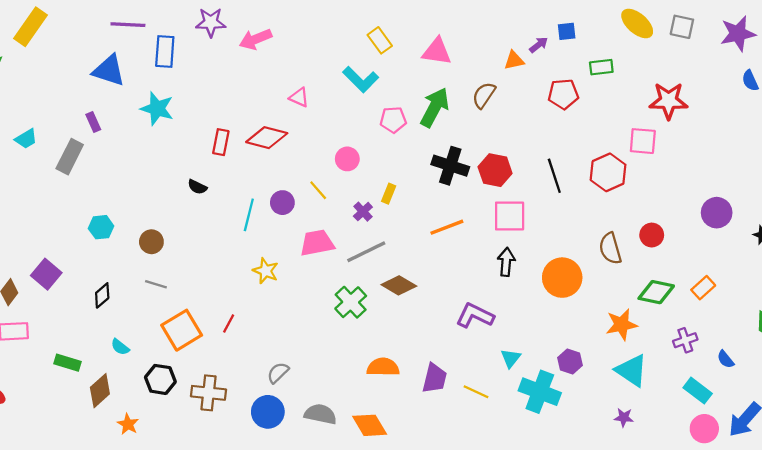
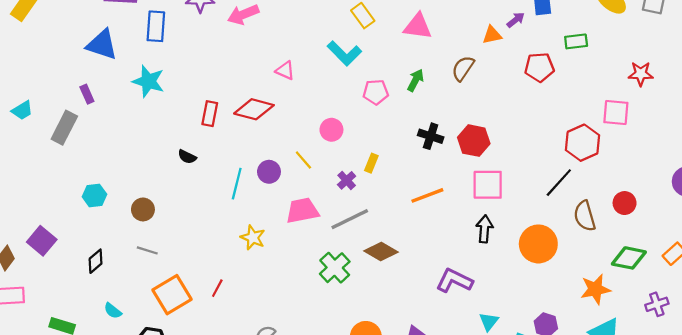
red star: (669, 101) -> (641, 74), size x0.7
green arrow: (435, 107) -> (416, 80), size x0.6
black cross: (450, 166) -> (431, 136), size x0.7
black line: (554, 176) -> (559, 183), moved, turned 60

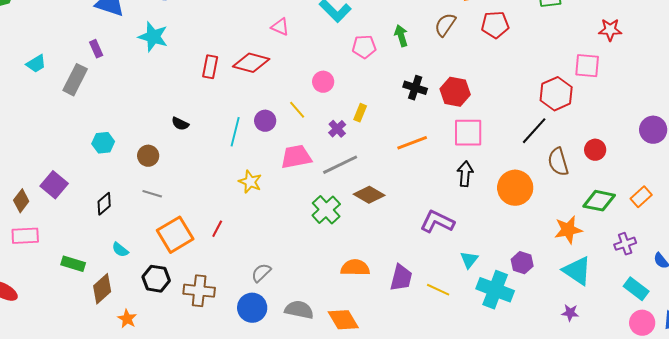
red pentagon: (539, 67) -> (495, 25), moved
green arrow: (416, 80) -> (401, 36), turned -45
black semicircle: (187, 157) -> (180, 124), moved

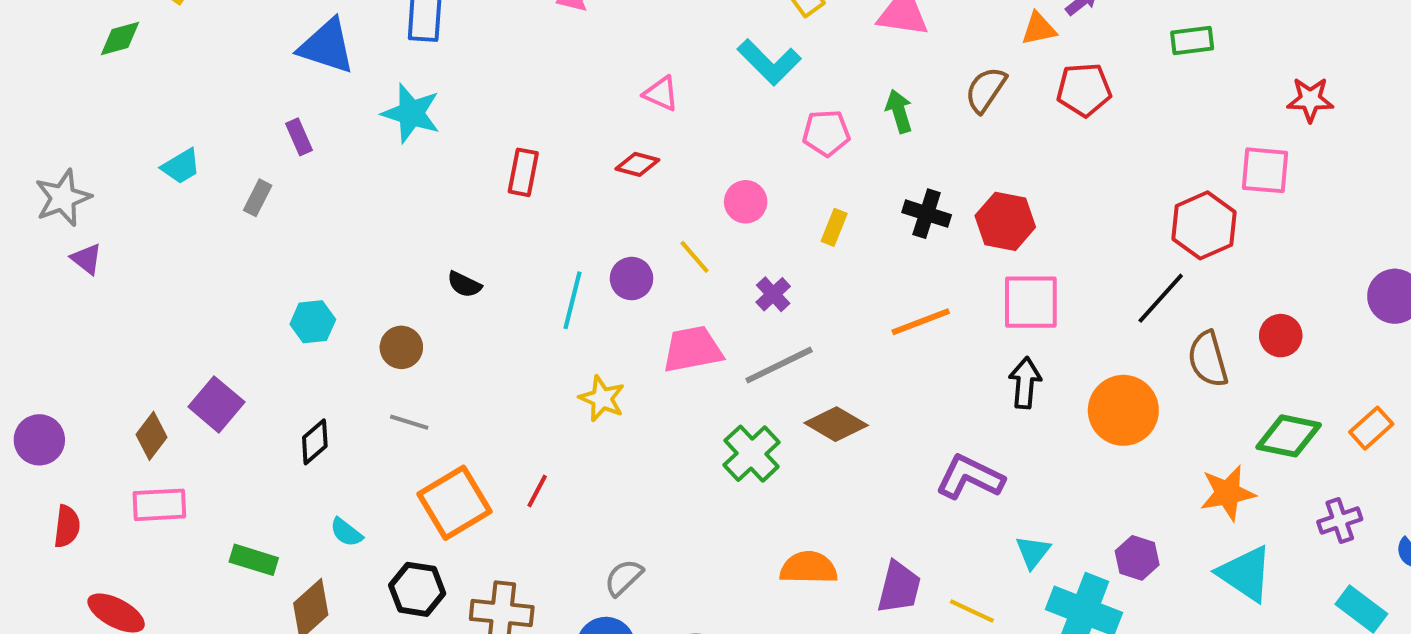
red diamond: (251, 63) -> (637, 164), moved, size x0.6
gray rectangle: (75, 80) -> (258, 198), size x0.6
yellow rectangle: (360, 113) -> (834, 227), moved

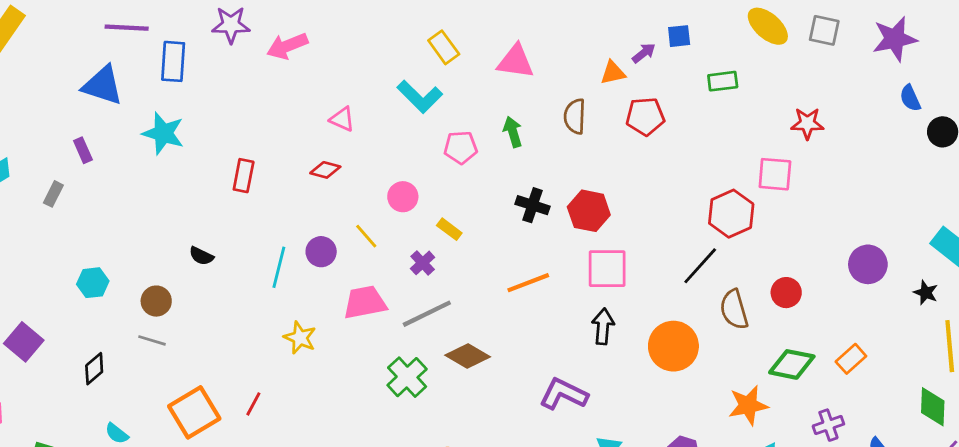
brown semicircle: (986, 90) -> (575, 116), turned -32
yellow rectangle: (834, 227) -> (449, 229), moved, turned -75
gray line: (409, 422) -> (152, 340), moved

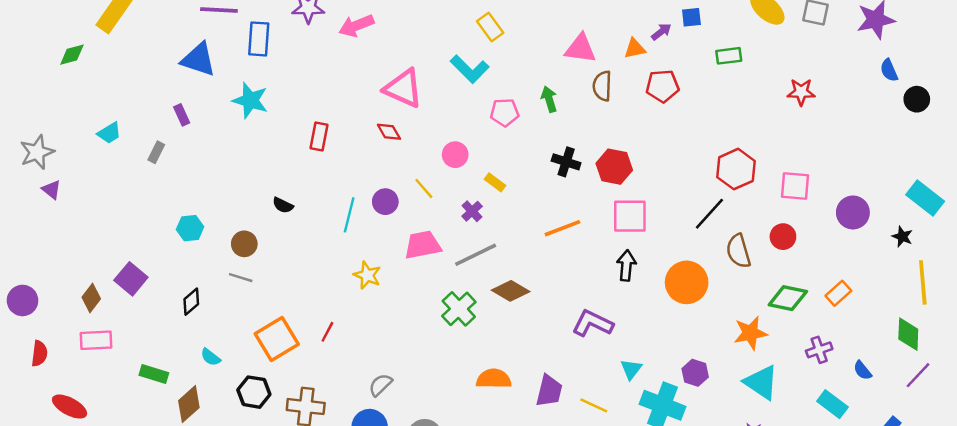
pink triangle: (516, 61) -> (581, 49), moved
pink triangle: (342, 119) -> (403, 88), size x1.8
red diamond: (325, 170) -> (389, 132), turned 45
pink square: (775, 174) -> (795, 186), moved

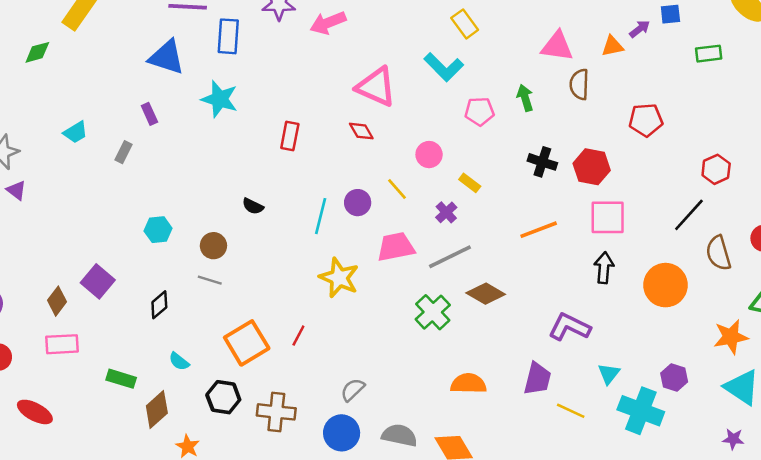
red pentagon: (662, 86) -> (646, 120), moved
red hexagon: (736, 169) -> (716, 169), size x0.7
yellow star: (367, 275) -> (339, 278), size x1.4
purple trapezoid: (549, 391) -> (537, 379), moved

